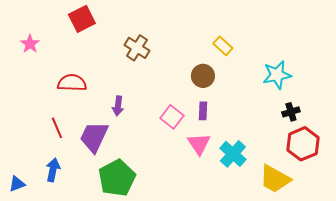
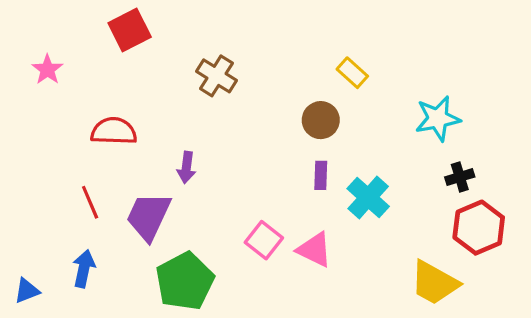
pink square: (172, 117) -> (264, 240), moved
pink triangle: (199, 144) -> (314, 250), moved, turned -30
cyan cross: (233, 154) -> (368, 198), moved

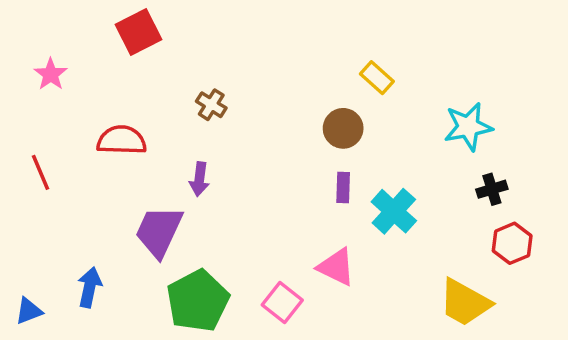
brown cross: (216, 76) -> (211, 105), moved, size x0.7
red line: (90, 202) -> (40, 172), moved
red hexagon: (479, 228) -> (512, 243), size x0.7
pink square: (264, 240) -> (282, 302), moved

